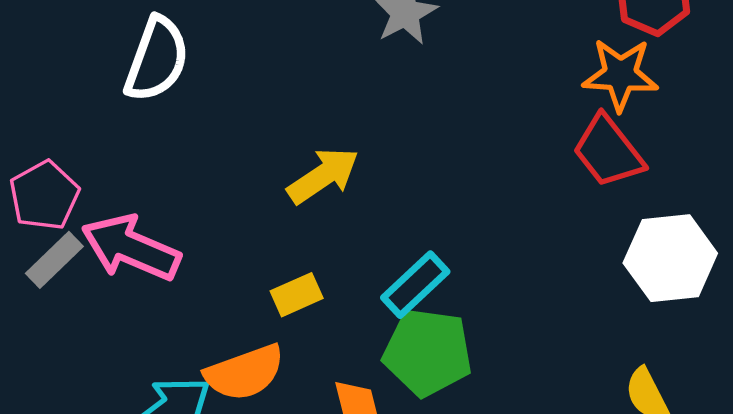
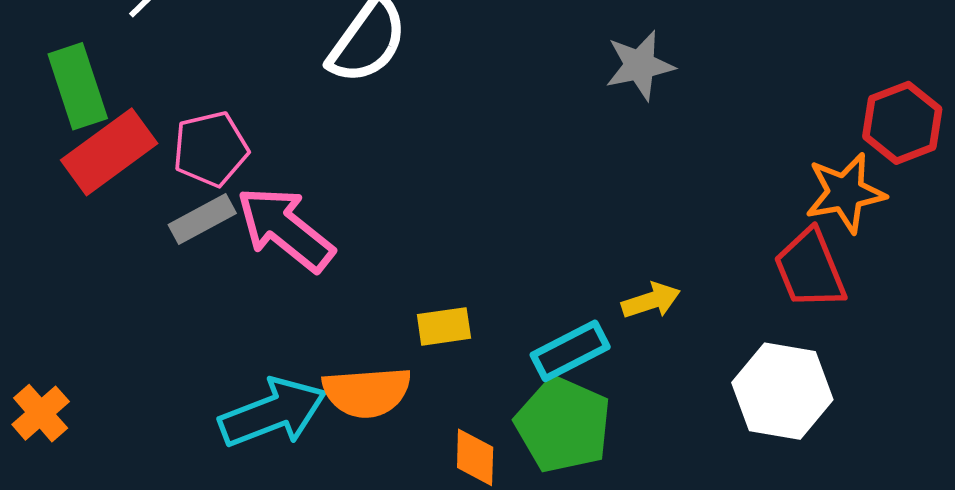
orange star: (620, 75) -> (845, 193), turned -30
yellow arrow: (323, 176) -> (651, 301), moved, size x0.7
white hexagon: (670, 258) -> (782, 391), moved

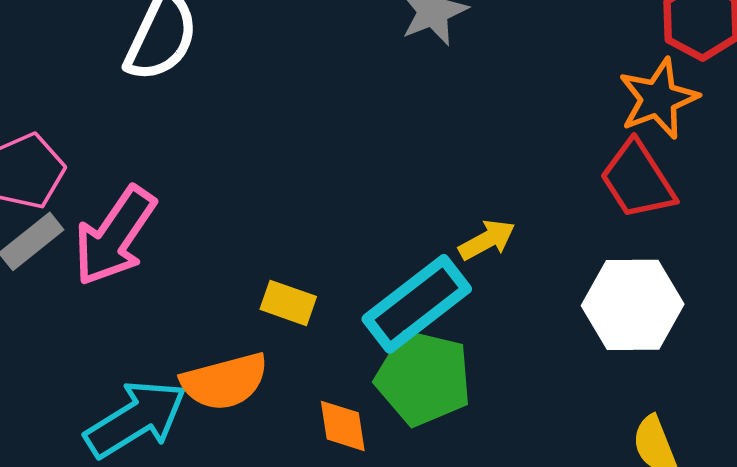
pink arrow: (285, 229) -> (115, 236), turned -84
yellow rectangle: (444, 326) -> (288, 303), turned 38
cyan rectangle: (570, 351) -> (417, 304), size x1.4

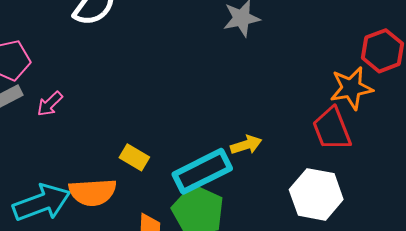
pink arrow: (115, 236) -> (50, 104), size x0.5

